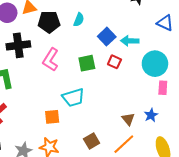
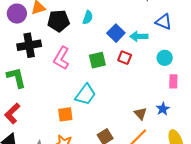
blue triangle: (165, 23) -> (164, 22), moved
cyan circle: (155, 64) -> (165, 58), size x0.6
cyan trapezoid: (73, 98) -> (85, 94), turned -35

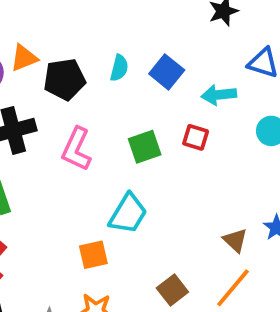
blue square: (116, 33) -> (167, 72), moved

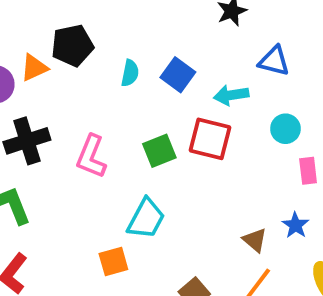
black pentagon: (65, 79) -> (72, 45), moved
red square: (196, 137) -> (210, 139), size x1.6

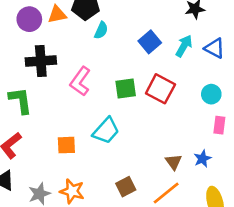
cyan semicircle: (130, 73) -> (101, 30), moved
cyan arrow: (231, 95) -> (184, 46), moved, turned 115
orange square: (113, 261) -> (66, 145), moved

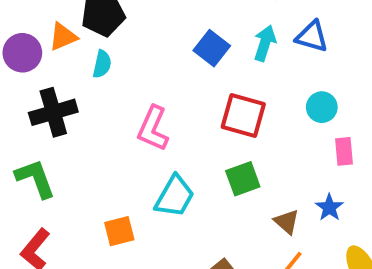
cyan semicircle: (101, 30) -> (102, 64), moved
pink L-shape: (80, 81) -> (153, 128), moved
green square: (126, 88) -> (243, 179), moved

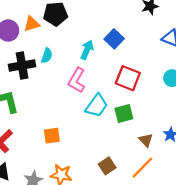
cyan arrow: (265, 43) -> (87, 50), moved
cyan semicircle: (102, 64) -> (47, 56), moved
cyan trapezoid: (175, 196) -> (97, 106), moved

